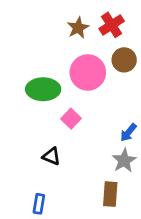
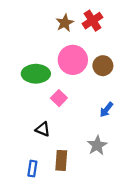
brown circle: (124, 60) -> (103, 66), moved
gray star: (124, 160) -> (97, 145), moved
brown rectangle: (110, 194) -> (61, 160), moved

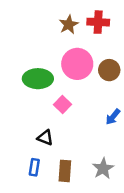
red cross: (92, 21) -> (98, 22), turned 36
gray star: (97, 145) -> (103, 168), moved
blue rectangle: (32, 169) -> (34, 167), moved

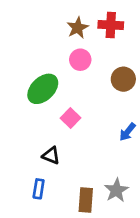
pink circle: (77, 64) -> (80, 60), moved, size x0.6
green ellipse: (38, 79) -> (43, 89), turned -44
brown rectangle: (65, 171) -> (86, 200), moved

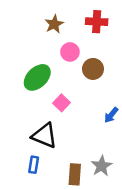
brown star: (77, 28) -> (54, 24), moved
brown circle: (123, 79) -> (93, 69), moved
black triangle: (51, 156) -> (45, 136), size x1.6

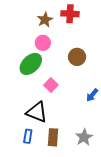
red cross: (97, 22) -> (70, 14), moved
pink circle: (70, 52) -> (43, 43), moved
brown rectangle: (75, 174) -> (53, 137), moved

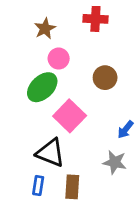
brown star: (45, 20) -> (45, 28), moved
pink square: (51, 85) -> (70, 116), size x1.6
gray star: (84, 137) -> (115, 162), moved, turned -30

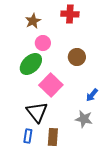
black triangle: (50, 153) -> (37, 112), turned 30

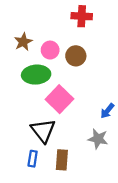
brown star: (33, 21) -> (23, 42), moved
brown circle: (77, 57) -> (76, 56), moved
green ellipse: (31, 64) -> (36, 75), turned 40

